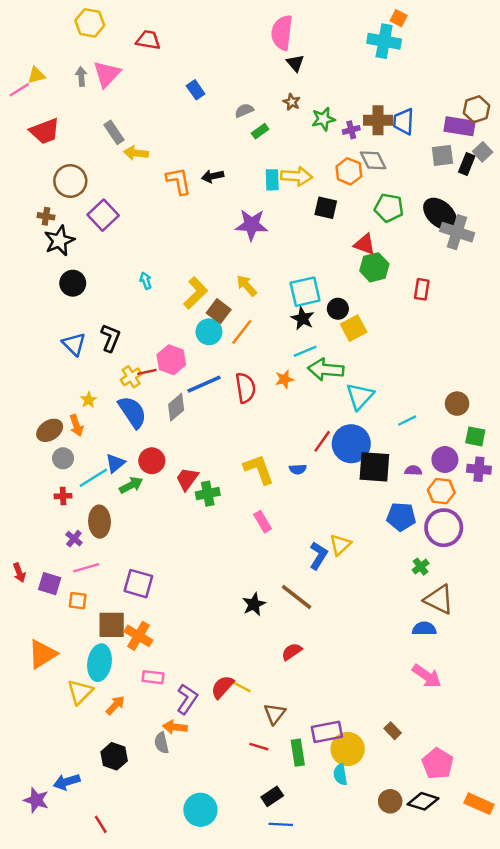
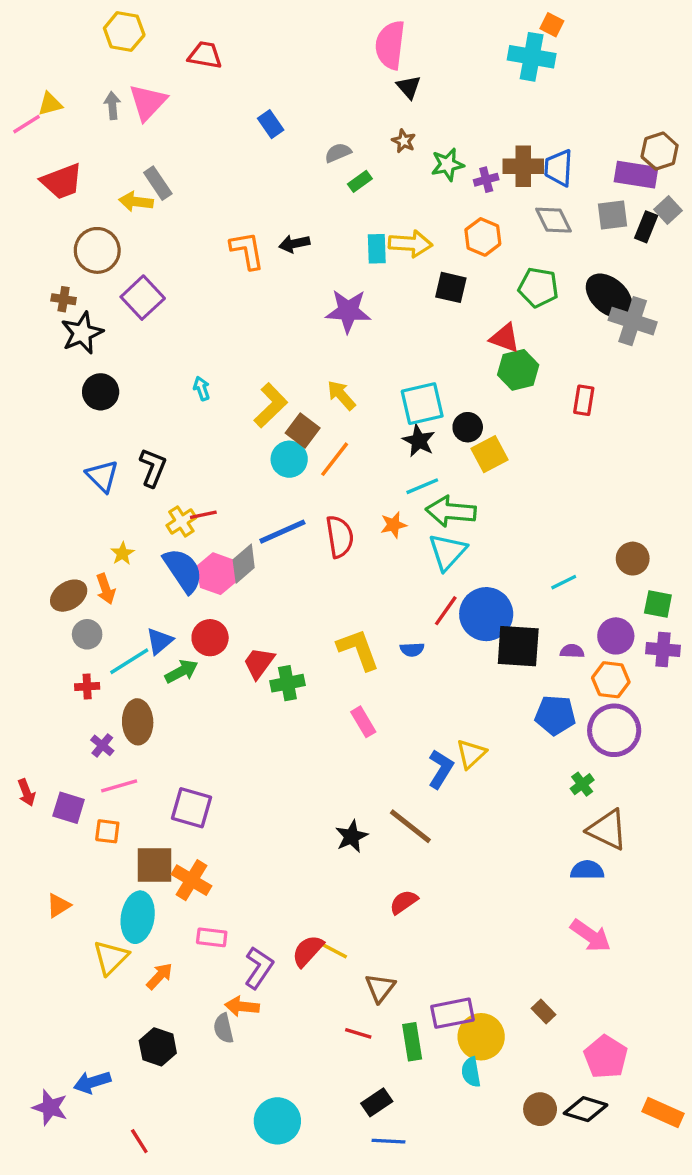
yellow arrow: (136, 153) -> (136, 202), moved
gray diamond: (373, 160) -> (554, 220), moved
pink hexagon: (171, 360) -> (217, 574), moved
cyan triangle: (360, 396) -> (447, 552), moved
orange triangle: (42, 654) -> (58, 905), size x0.6

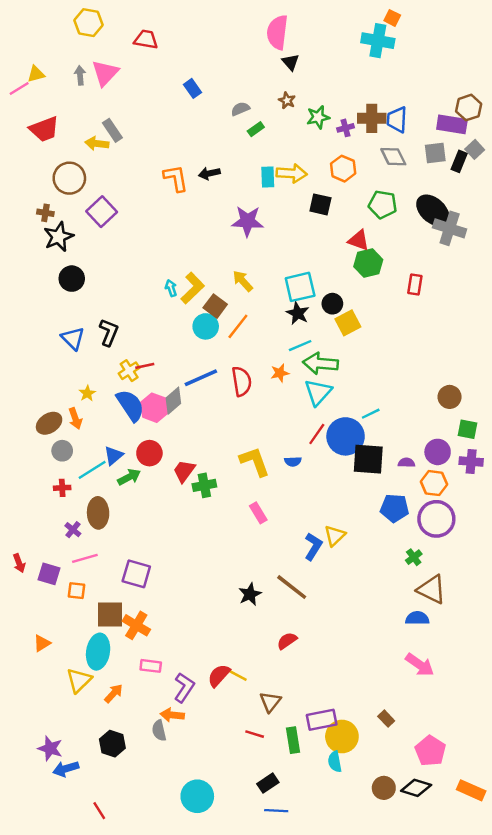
cyan arrow: (202, 388) -> (171, 288), moved
cyan line: (564, 582) -> (371, 414), moved
purple star: (50, 1107) -> (50, 748), moved

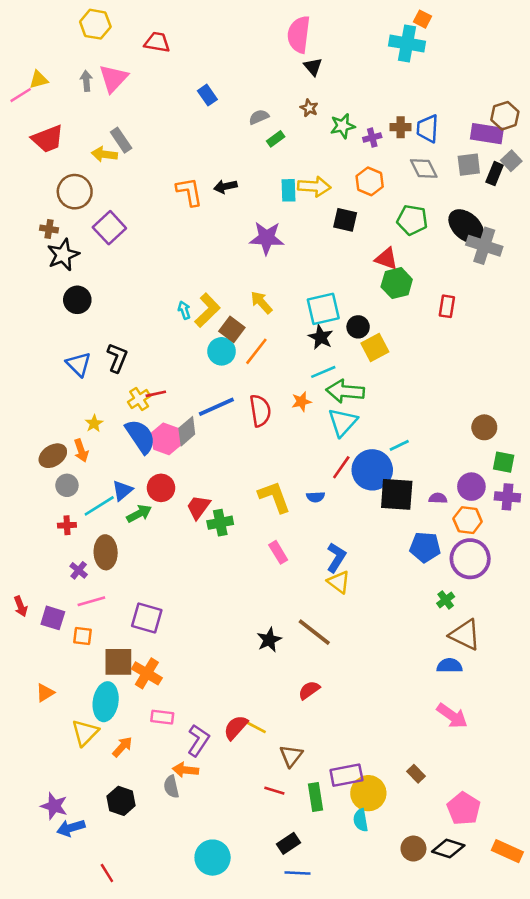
brown cross: (372, 118) -> (401, 127), size x0.7
yellow triangle: (335, 536) -> (339, 582), moved, turned -40
blue L-shape: (313, 546) -> (336, 557), moved

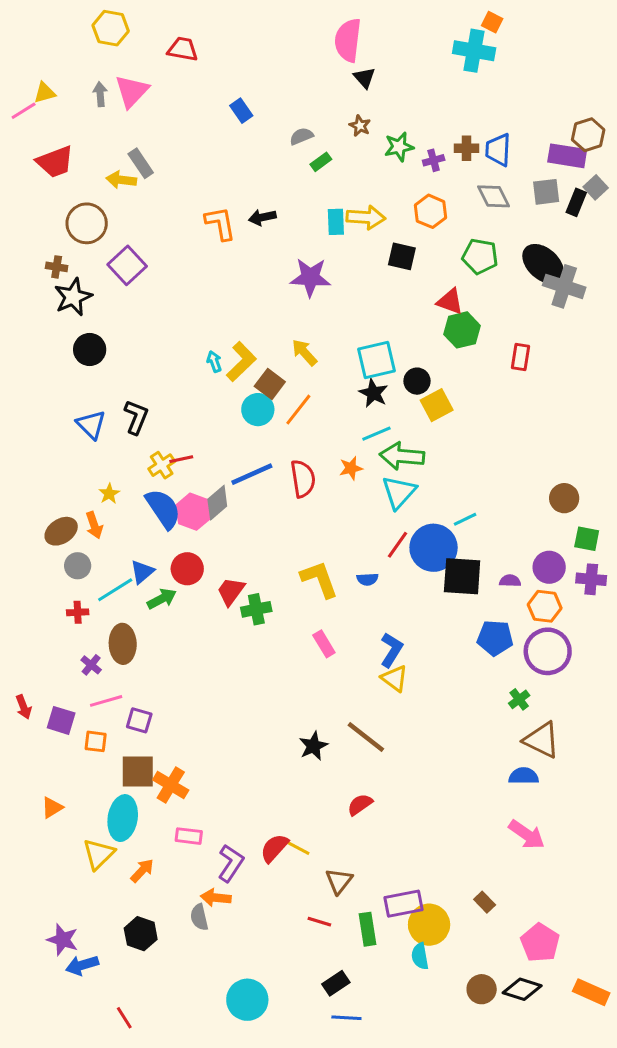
purple square: (147, 618) -> (139, 720), moved, size x0.7

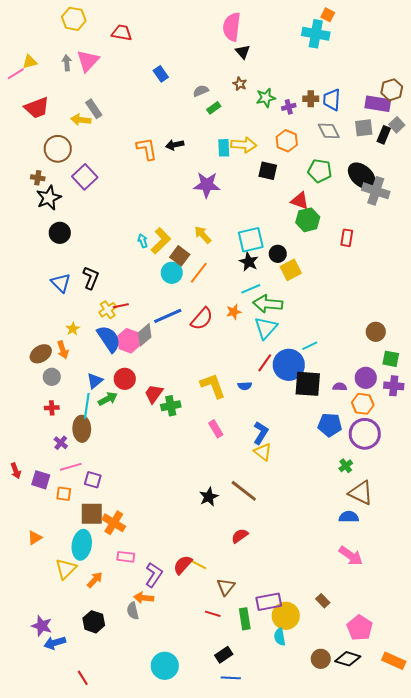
red semicircle: (303, 479) -> (202, 319), turned 50
cyan line: (115, 590) -> (87, 406), moved, turned -50

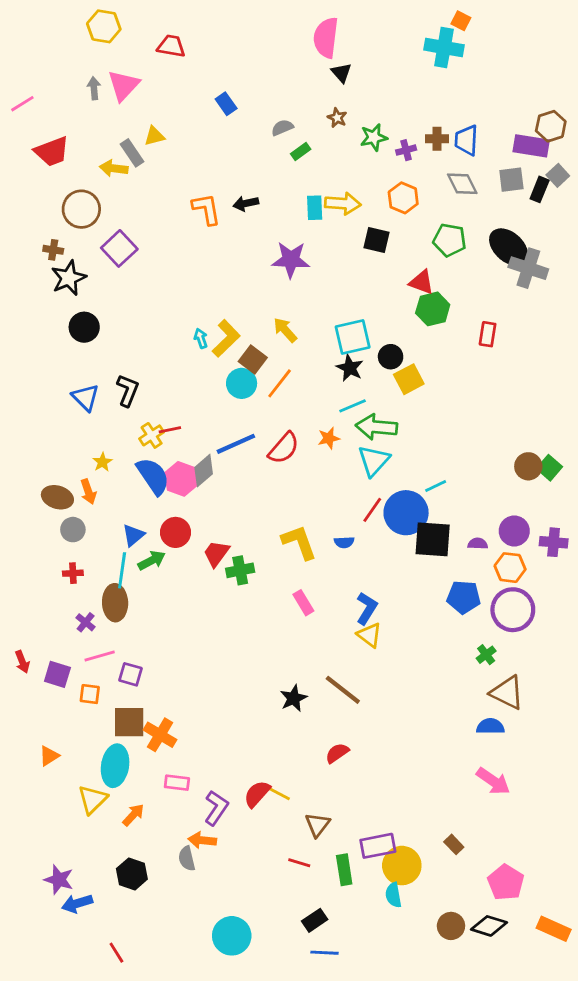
yellow triangle: (30, 62) -> (154, 136), moved
brown ellipse: (41, 354) -> (57, 497), turned 50
green square: (391, 359) -> (549, 468), moved, turned 30

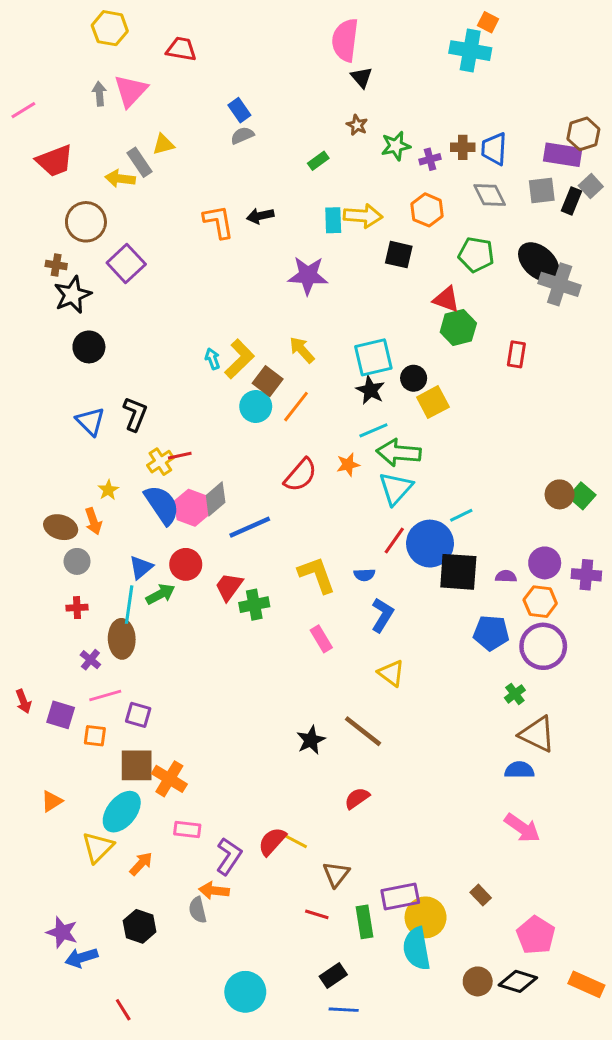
gray semicircle: (282, 128) -> (242, 135), moved
blue line: (236, 444) -> (250, 527), moved
blue L-shape: (367, 608) -> (382, 615), moved
cyan ellipse: (115, 766) -> (122, 812), turned 30
cyan semicircle: (393, 895) -> (417, 949), size x1.6

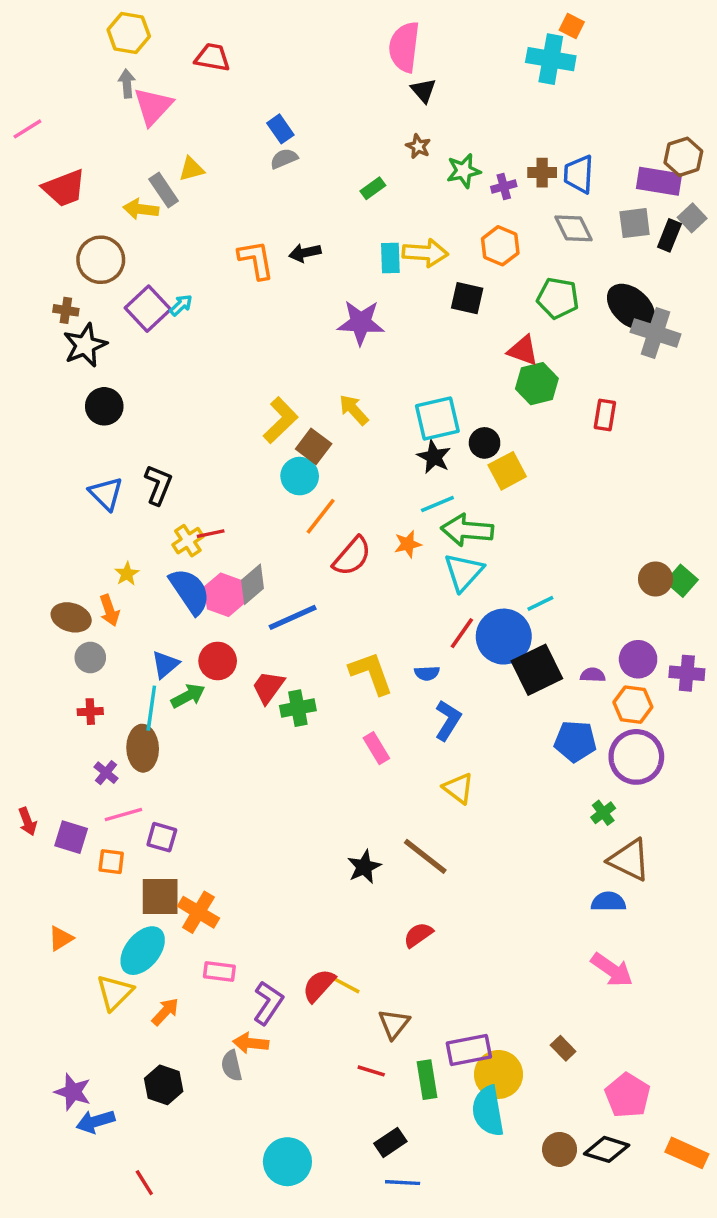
gray arrow: (99, 94) -> (127, 84), moved
cyan arrow: (213, 359) -> (181, 305), moved, turned 66
orange line: (296, 407) -> (321, 516), moved
black square: (458, 572) -> (537, 670), turned -30

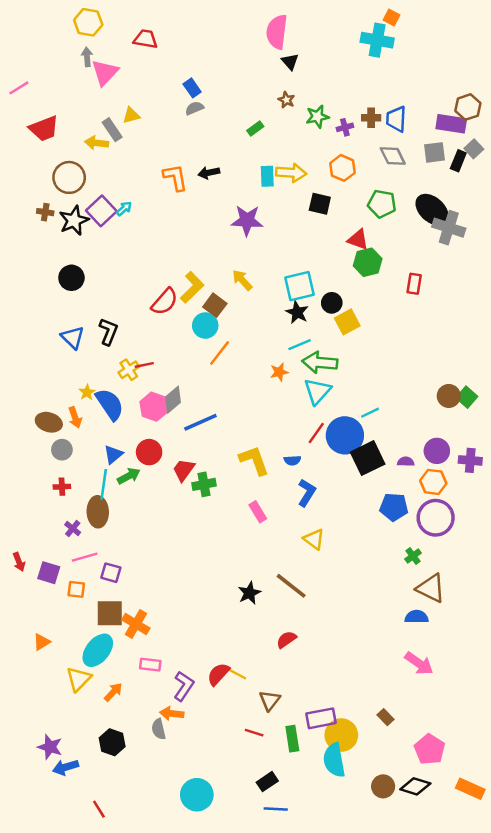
black star: (85, 345) -> (74, 220), moved
red semicircle: (352, 556) -> (165, 302), moved
blue semicircle: (190, 591) -> (110, 404), moved

